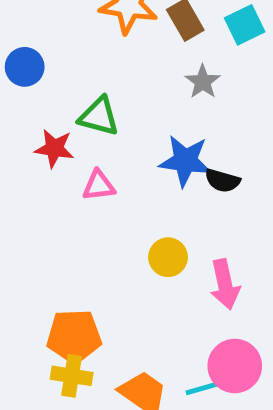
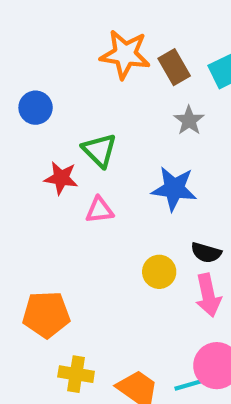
green triangle: (99, 116) -> (99, 150), turned 30
black semicircle: (222, 181) -> (206, 253), moved
orange pentagon: (74, 336) -> (46, 314), moved

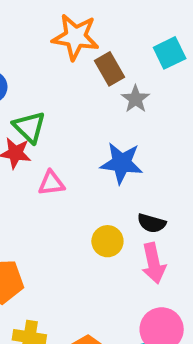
brown rectangle: (174, 67) -> (109, 69), moved
green triangle: (99, 150) -> (29, 127), moved

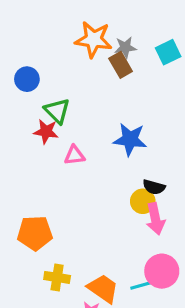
gray star: (136, 99) -> (125, 47), moved, turned 30
yellow circle: (107, 241) -> (143, 201), moved

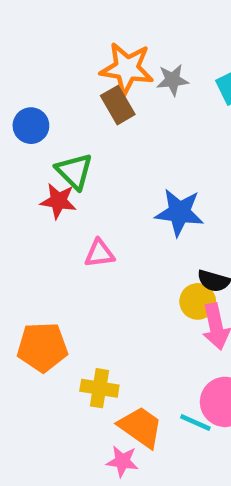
brown rectangle: (121, 65) -> (118, 105), moved
pink triangle: (75, 155) -> (99, 253), moved
yellow cross: (57, 277) -> (99, 388), moved
cyan line: (141, 285) -> (195, 422), turned 40

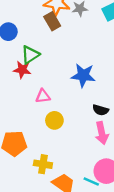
green triangle: (74, 171) -> (30, 55), turned 42
yellow circle: (198, 301) -> (54, 120), moved

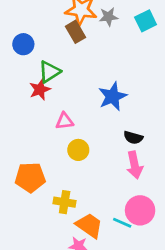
red star: (22, 70) -> (40, 90), turned -30
blue star: (83, 75) -> (113, 96), turned -30

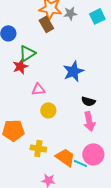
orange trapezoid: (89, 225) -> (65, 157), moved

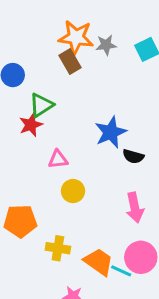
black semicircle: (88, 101) -> (133, 156), moved

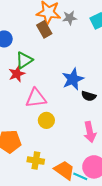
pink triangle: (58, 159) -> (36, 98), size x1.5

